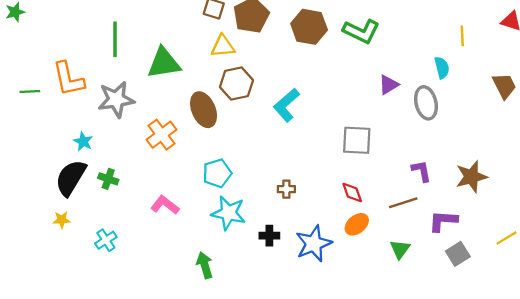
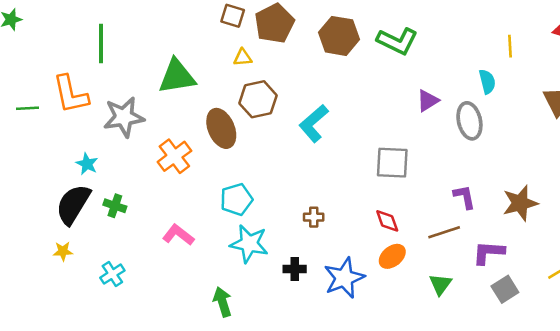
green line: (115, 39) -> (101, 44), moved
yellow triangle: (223, 46) -> (243, 58), size x0.7

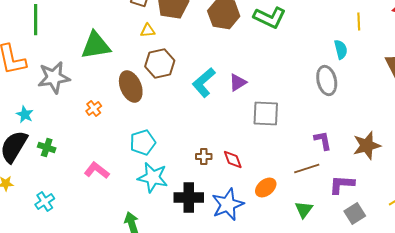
purple triangle: (428, 101) -> (238, 82), moved
orange cross: (174, 156) -> (94, 108), size x0.6
red diamond: (387, 221) -> (233, 160), moved
black cross: (295, 269) -> (189, 198), size x1.6

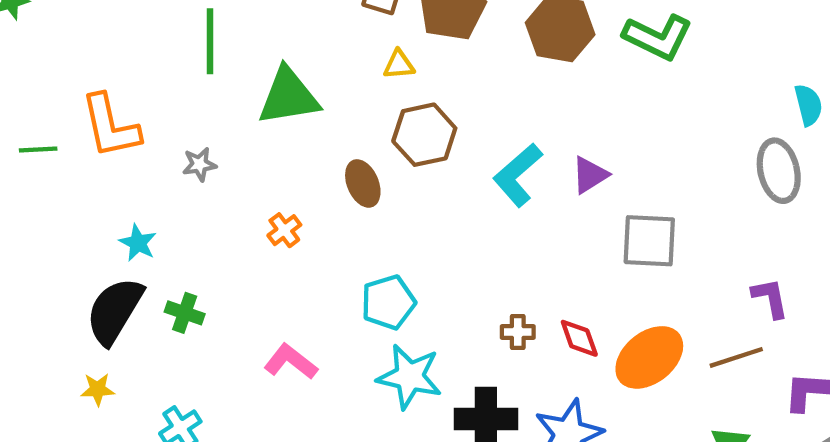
green line: (36, 20) -> (210, 41), moved
gray star: (54, 78) -> (199, 164), size x0.5
brown ellipse: (131, 86) -> (363, 183), size x0.7
orange ellipse: (266, 188) -> (649, 357), moved, size x1.5

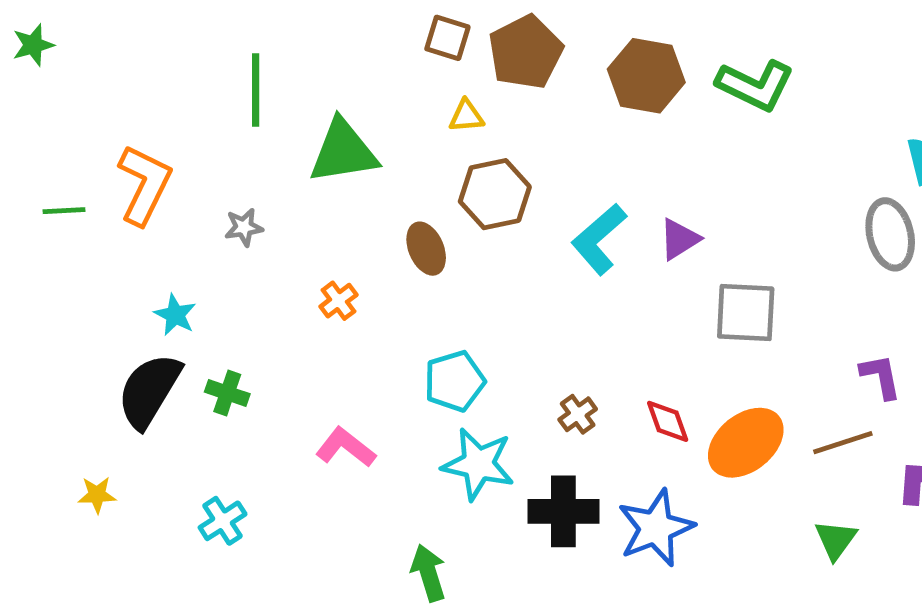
orange L-shape: (110, 126) -> (144, 185), turned -142
brown cross: (518, 332) -> (578, 414), moved, turned -36
yellow star: (98, 389) -> (97, 495), moved

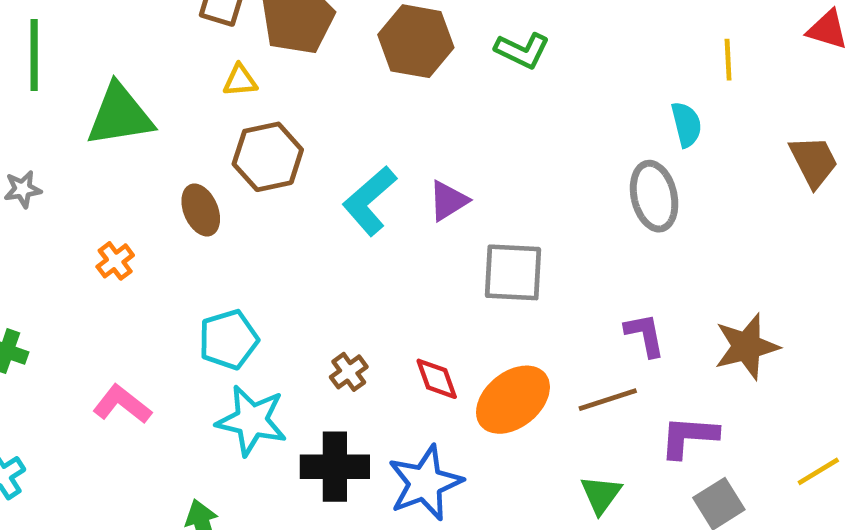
green L-shape: (755, 85) -> (522, 50), size x0.7

